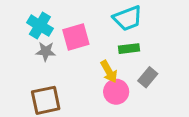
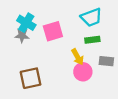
gray star: (46, 51) -> (22, 36), moved
gray rectangle: (148, 77) -> (106, 61), turned 56

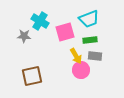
cyan cross: (26, 23) -> (40, 21), moved
pink square: (53, 31) -> (65, 32), moved
gray rectangle: (106, 61) -> (95, 56), moved

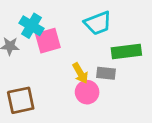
pink square: (65, 32) -> (48, 41), moved
green rectangle: (90, 40) -> (126, 52), moved, size x1.5

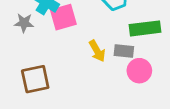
pink circle: (87, 92) -> (139, 71), moved

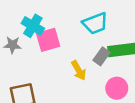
gray rectangle: (124, 51) -> (102, 56), moved, turned -60

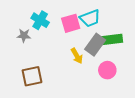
pink square: (48, 40) -> (71, 23), moved
gray rectangle: (102, 56) -> (95, 45), size x1.5

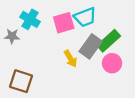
green rectangle: (111, 40) -> (109, 41), turned -35
pink circle: (107, 70) -> (112, 63), moved
brown square: (32, 76) -> (21, 81), turned 30

